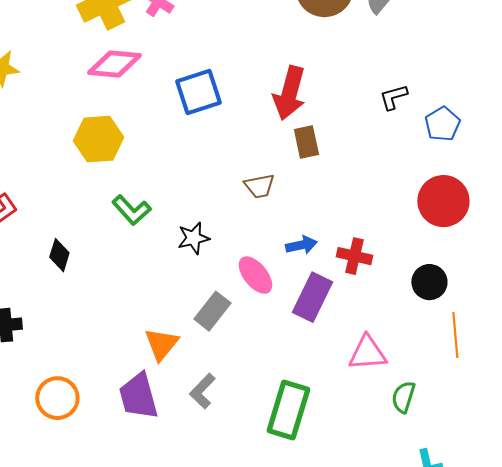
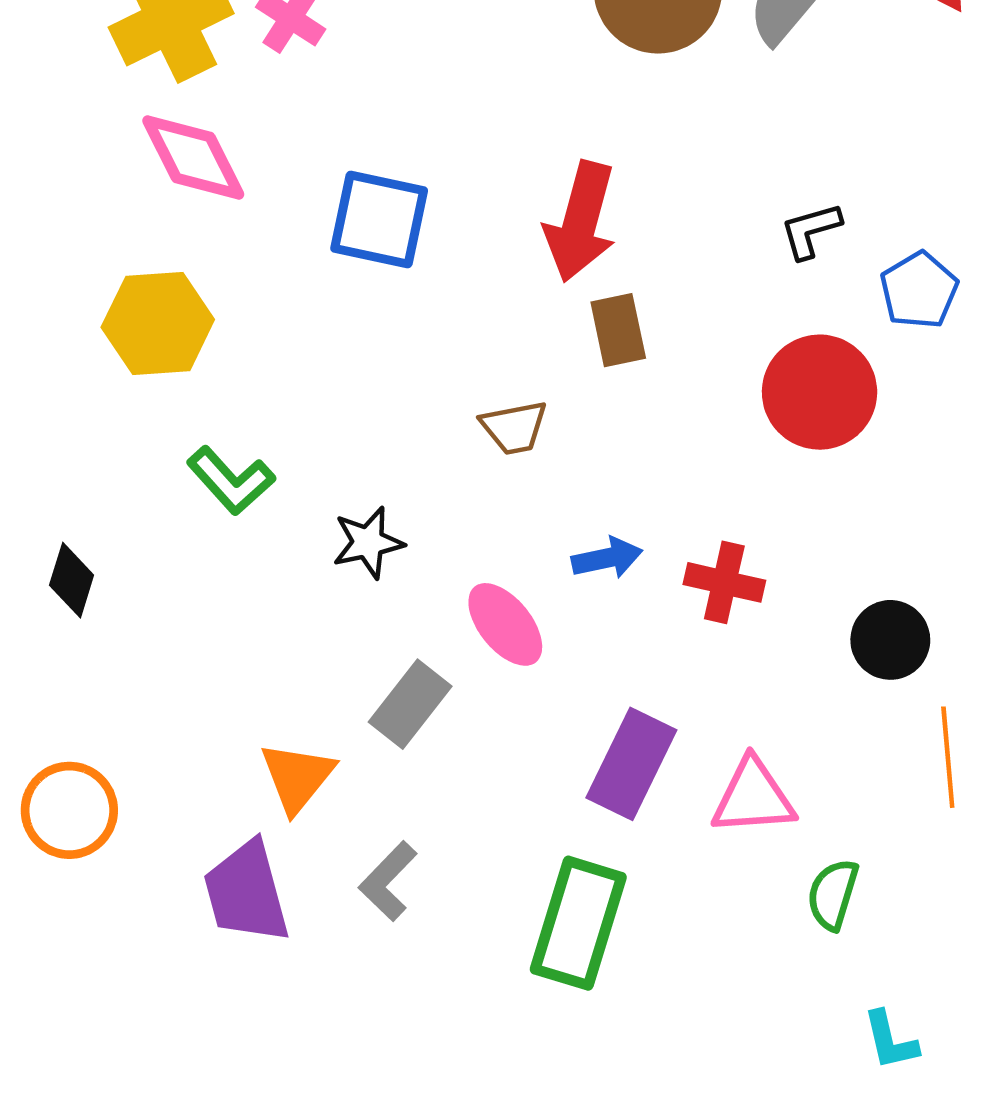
pink diamond: (114, 64) -> (193, 158), turned 58
blue square: (198, 92) -> (379, 219), turned 30
red circle: (443, 201) -> (820, 392), moved
purple rectangle: (312, 297) -> (631, 764), moved
orange circle: (57, 398) -> (69, 810), moved

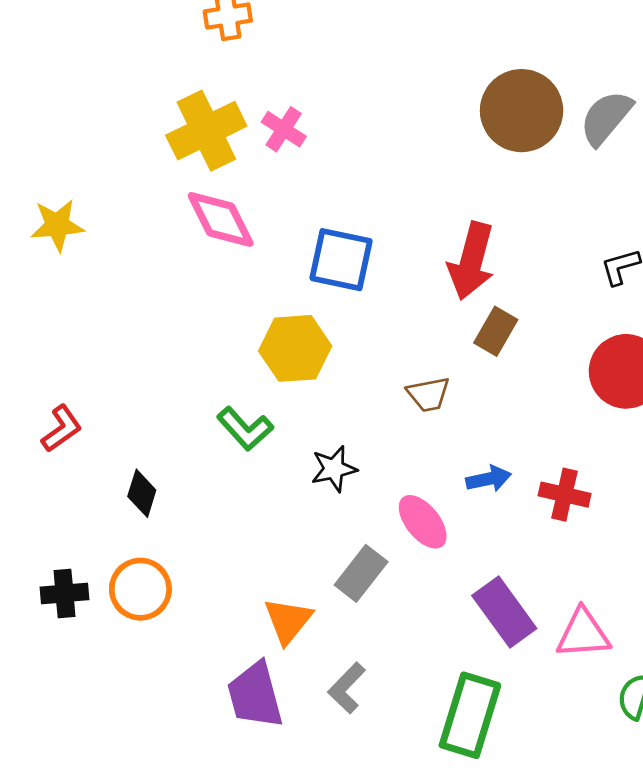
yellow hexagon: (158, 323) -> (295, 348), moved
brown rectangle: (618, 330) -> (496, 331), turned 42
purple rectangle: (631, 764) -> (504, 612), turned -62
orange circle: (69, 810) -> (140, 589), moved

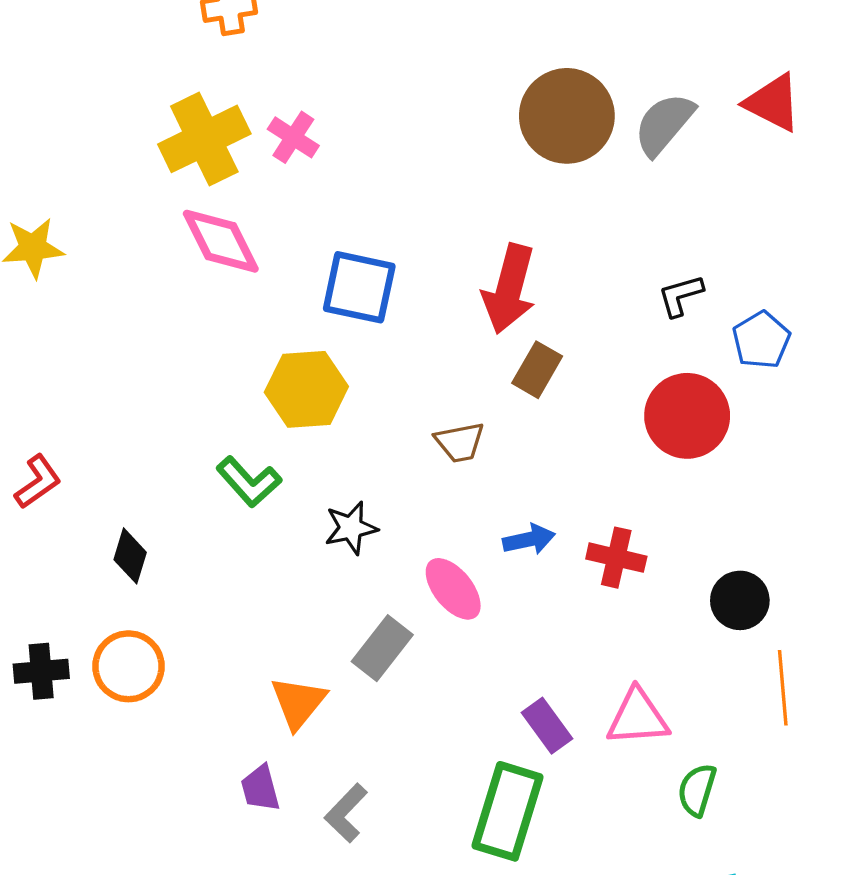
purple rectangle: (504, 612) -> (547, 726), moved, size x0.7
gray L-shape: (347, 688) -> (346, 813), moved
purple trapezoid: (255, 695) -> (260, 788), size x0.6

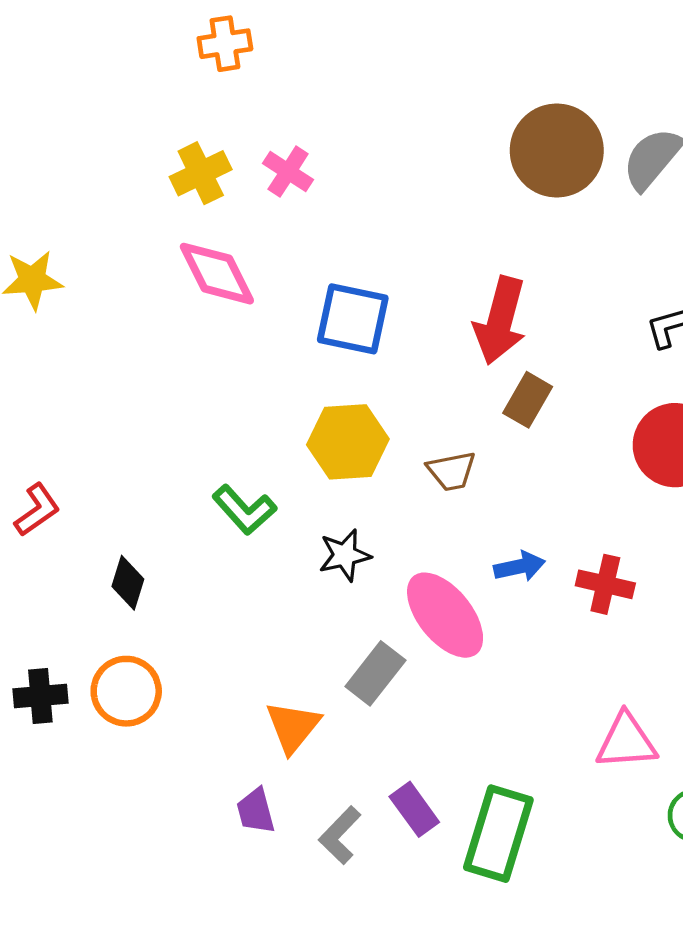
yellow cross: (204, 139) -> (201, 173), size x0.7
yellow hexagon: (306, 389) -> (348, 442), moved
pink ellipse: (453, 589) -> (445, 615), size x1.4
purple rectangle: (547, 726) -> (414, 809), moved

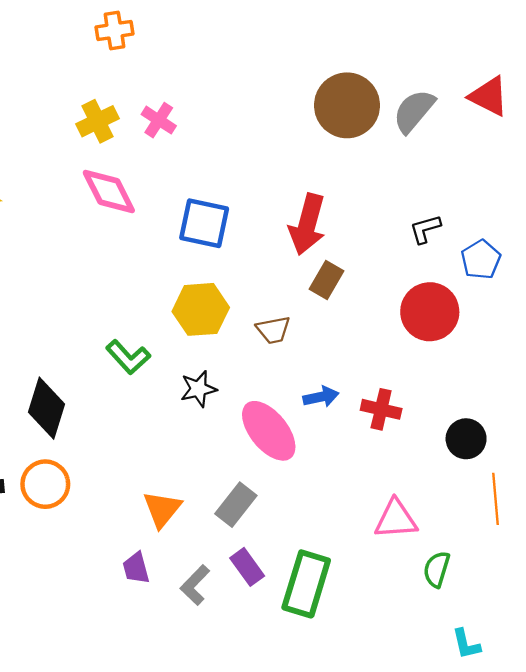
black diamond: (128, 583) -> (46, 408), size x1.6
gray rectangle: (375, 673) -> (236, 505), moved

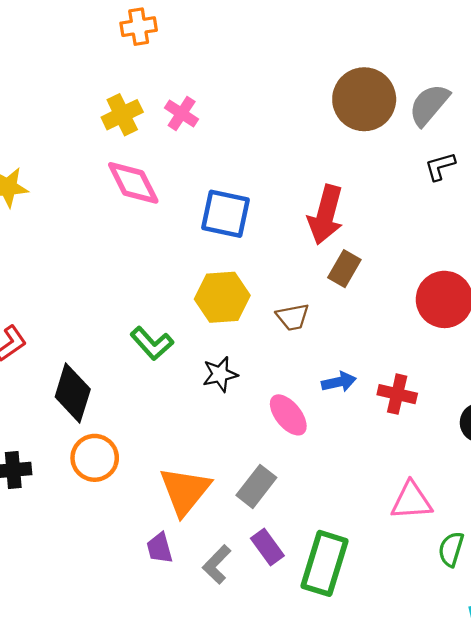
black L-shape: (425, 229) -> (440, 166), moved
pink ellipse: (269, 431) -> (288, 415), size x0.7
orange circle: (45, 484) -> (95, 458), moved
orange triangle: (162, 509) -> (185, 491), size x1.4

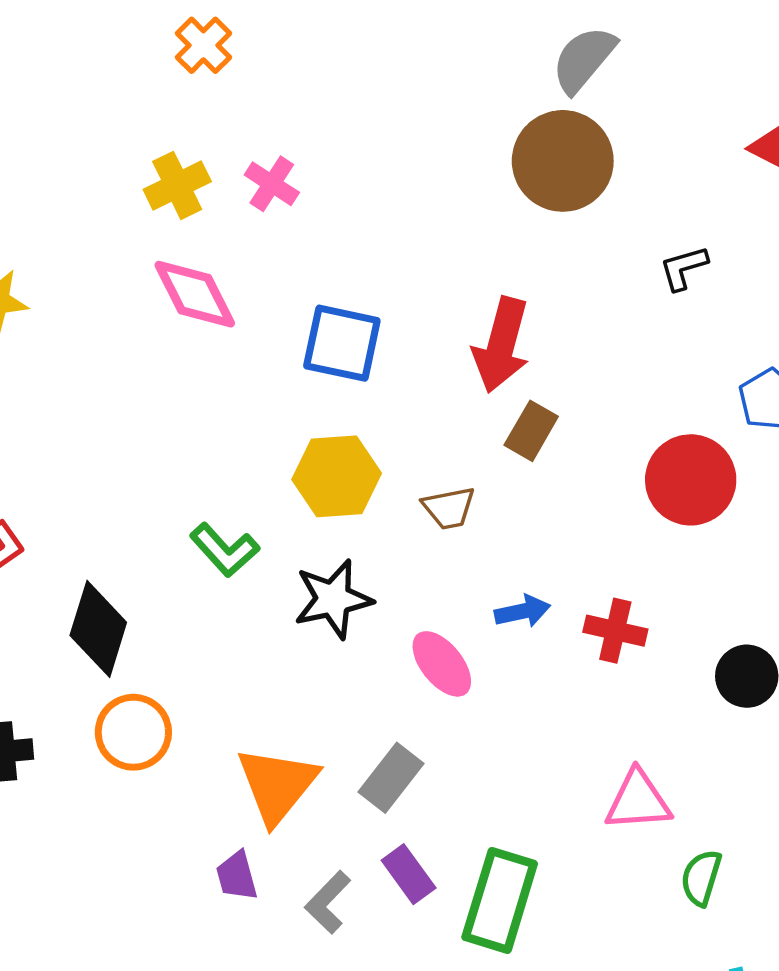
orange cross: (139, 27) -> (203, 45), turned -36
gray semicircle: (429, 105) -> (584, 59), moved
black star: (220, 374) -> (333, 599), size x1.4

